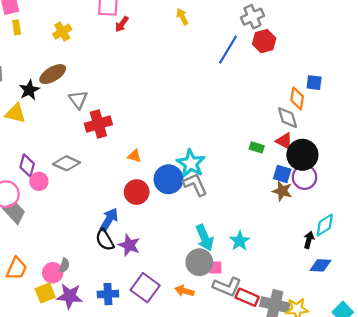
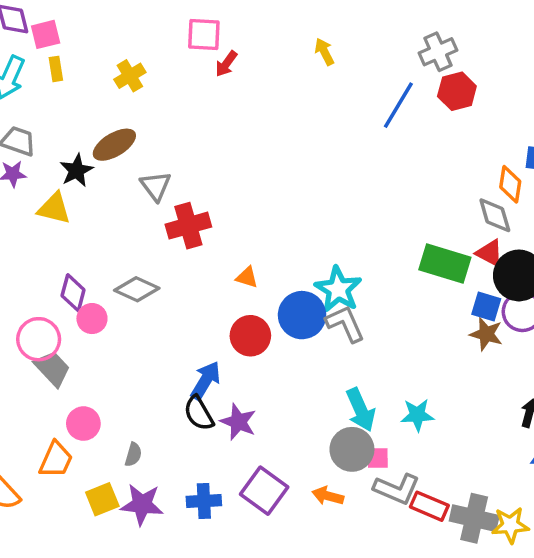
green rectangle: (257, 147) -> (445, 263), size x2.0
cyan star: (240, 241) -> (417, 415), turned 30
pink circle: (53, 273) -> (83, 424), moved

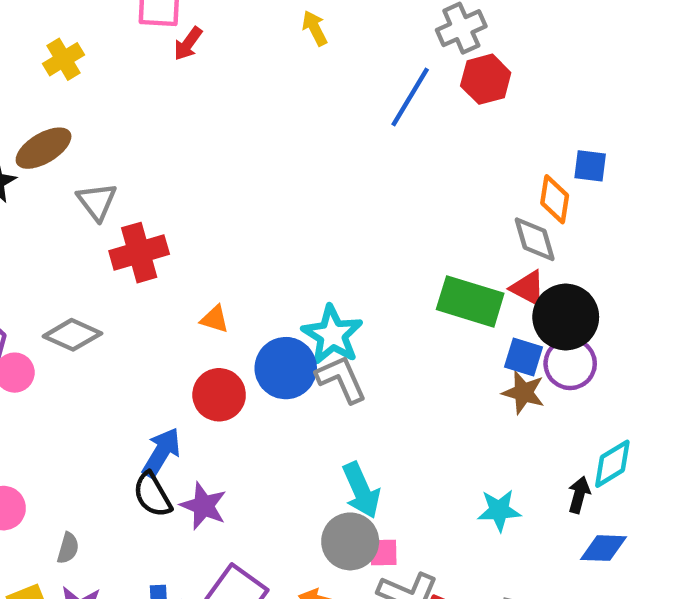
cyan star: (417, 415) -> (499, 510), moved

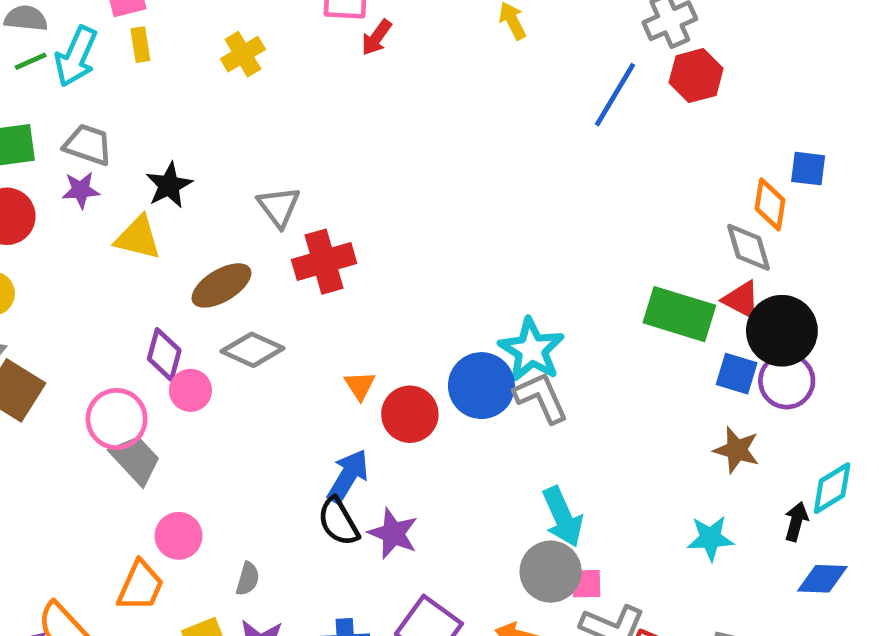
brown ellipse: (44, 148) -> (221, 285), moved
orange triangle: (215, 319) -> (360, 386), moved, turned 40
brown star: (523, 393) -> (737, 450), moved

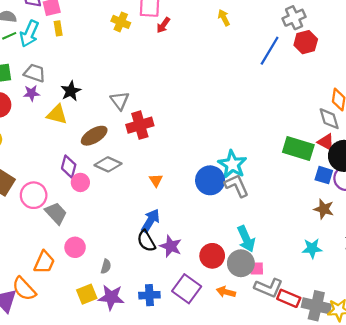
yellow cross: (243, 54) -> (121, 22), moved, turned -36
red circle: (410, 414) -> (212, 256), moved
pink circle: (117, 419) -> (34, 195), moved
orange trapezoid: (140, 586) -> (44, 262), moved

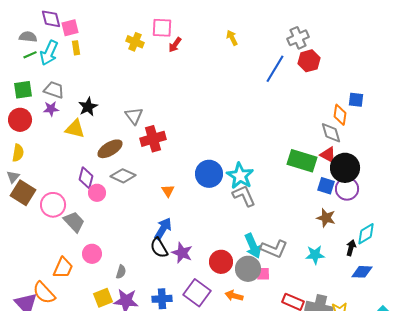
blue circle: (210, 180) -> (209, 174), moved
gray L-shape: (269, 288) -> (274, 249), moved

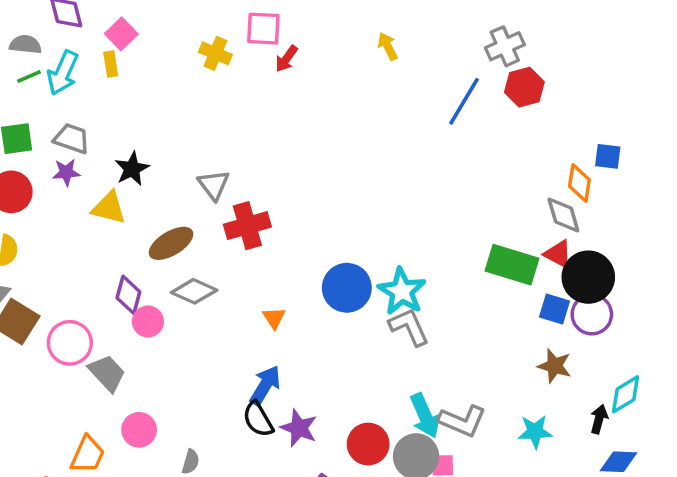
pink square: (70, 28) -> (121, 34), moved, turned -30

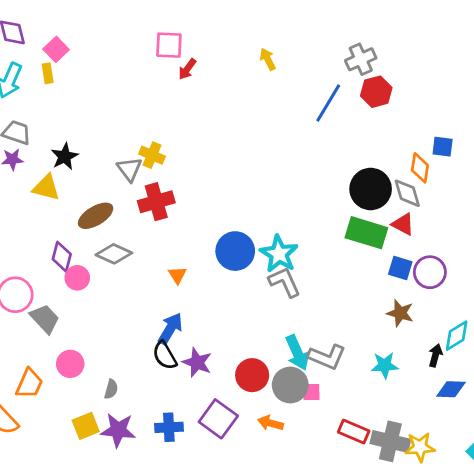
yellow cross: (215, 53) -> (152, 155), moved
black circle: (588, 277) -> (371, 189), moved

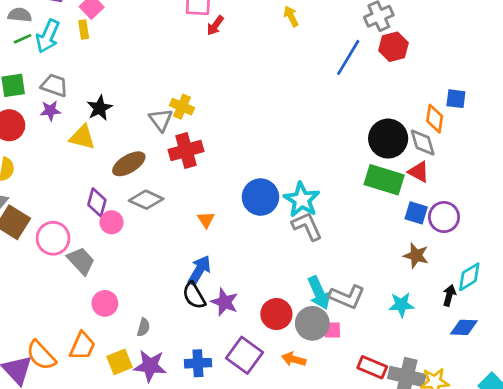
orange trapezoid: (29, 384) -> (82, 346), moved

